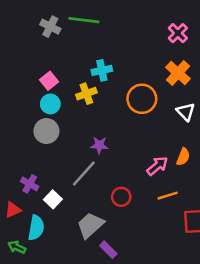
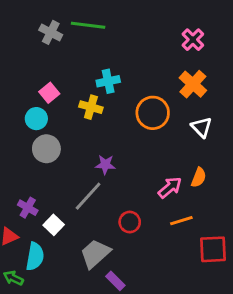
yellow cross: (86, 94) -> (91, 107), turned 36
cyan circle: (50, 104) -> (36, 119), moved

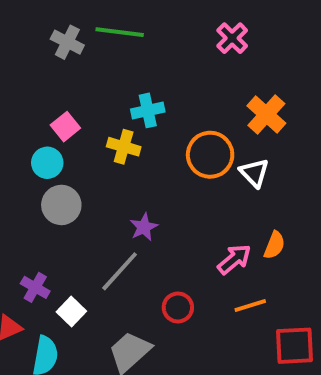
pink cross: (193, 40) -> (232, 38), moved
white triangle: (202, 127) -> (254, 173), moved
purple star: (105, 165) -> (144, 227), turned -30

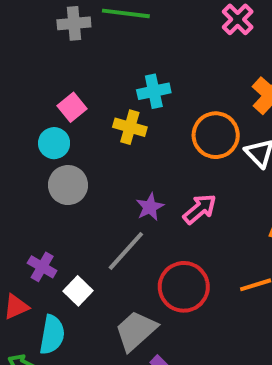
gray cross: (67, 42) -> (74, 23), turned -32
pink arrow: (234, 259) -> (200, 209), moved
red circle: (178, 307) -> (184, 287), size x1.6

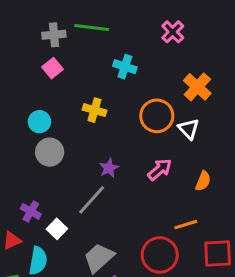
cyan cross: (154, 91) -> (125, 67), moved, turned 30
pink square: (72, 107) -> (52, 68), moved
pink arrow: (200, 209) -> (160, 169), moved
red circle: (184, 287) -> (160, 255), moved

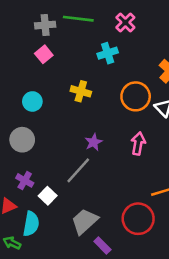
pink cross: (173, 32) -> (125, 22), moved
cyan cross: (125, 67) -> (108, 53), turned -36
gray circle: (50, 152) -> (22, 140), moved
pink arrow: (160, 169) -> (138, 144), turned -40

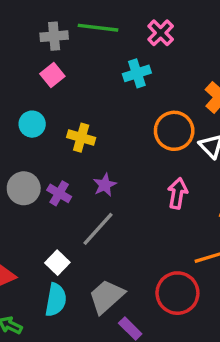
yellow cross: (81, 91) -> (81, 138), moved
cyan circle: (32, 101) -> (32, 124), moved
purple star: (94, 142) -> (105, 185), moved
purple cross: (25, 180) -> (59, 193), moved
cyan semicircle: (31, 224) -> (56, 300), moved

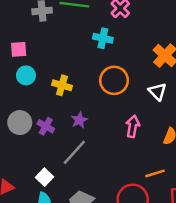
cyan cross: (137, 73) -> (103, 38), turned 30
pink square: (52, 75) -> (19, 49), moved, turned 35
orange circle: (174, 131) -> (114, 80), moved

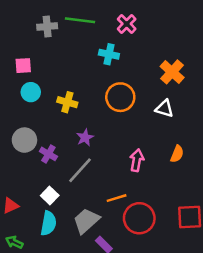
white triangle: (157, 92) -> (164, 109), turned -30
purple cross: (46, 126) -> (48, 154), moved
pink arrow: (133, 126) -> (137, 160), moved
orange line: (155, 173) -> (117, 198), moved

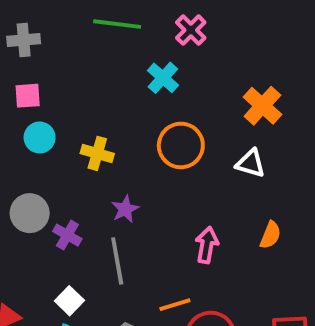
gray cross: (47, 27) -> (24, 40), moved
cyan cross: (109, 54) -> (163, 78), turned 30
gray line: (80, 170) -> (117, 261), turned -52

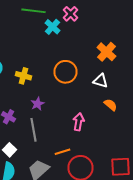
cyan cross: (163, 78) -> (52, 27), moved
orange semicircle: (270, 235) -> (110, 105), moved, turned -72

